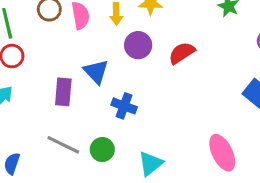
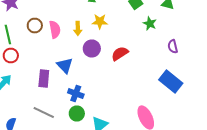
blue cross: (124, 106) -> (76, 94), moved
green circle: (102, 150) -> (77, 114), moved

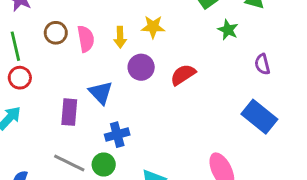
blue cross: (76, 94) -> (117, 135), turned -35
green circle: (77, 114) -> (104, 165), moved

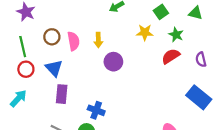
yellow star: (153, 27) -> (145, 32), moved
red semicircle: (183, 75) -> (171, 56), moved
blue triangle: (101, 93) -> (54, 68), moved
blue cross: (117, 135) -> (96, 110), turned 35

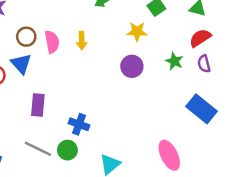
green star: (176, 35) -> (174, 61), moved
red semicircle: (171, 56) -> (200, 38), moved
purple circle: (113, 62) -> (132, 66), moved
blue triangle: (54, 68) -> (21, 64), moved

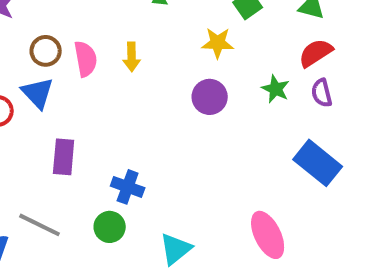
gray line: (38, 149) -> (40, 225), moved

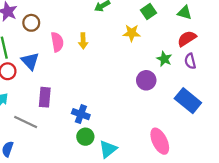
brown circle: (46, 51) -> (31, 23), moved
purple circle: (210, 97) -> (146, 80), moved
gray line: (40, 225) -> (26, 122), moved
green circle: (110, 227) -> (85, 137), moved

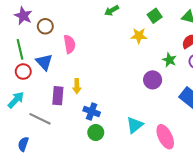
yellow arrow: (83, 41) -> (77, 86), moved
cyan triangle: (108, 149) -> (135, 125), moved

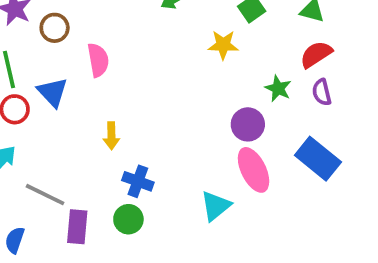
purple rectangle: (58, 96) -> (77, 227), moved
green circle: (96, 133) -> (128, 219), moved
pink ellipse: (165, 137) -> (254, 170), moved

